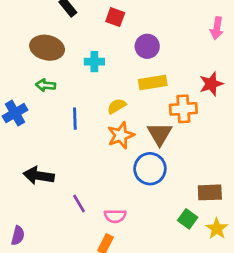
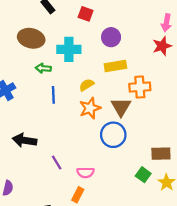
cyan cross: (94, 62) -> (69, 49), size x1.5
red star: (211, 84) -> (162, 46), moved
green arrow: (46, 85) -> (43, 68), moved

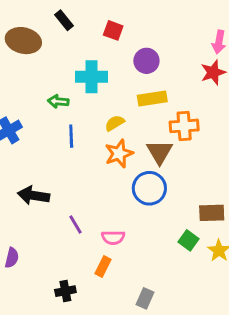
brown ellipse: (31, 38) -> (23, 41), moved

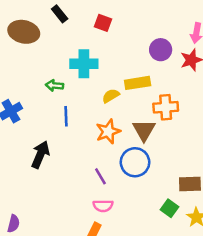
purple circle: (146, 61) -> (161, 50), moved
yellow semicircle: (115, 123) -> (111, 96), moved
black arrow: (34, 195) -> (40, 155), moved, turned 104
purple line: (76, 224) -> (100, 176), moved

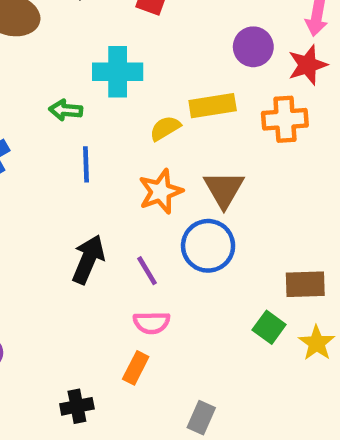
orange cross: (166, 107) -> (285, 119), moved
black arrow: (40, 155) -> (88, 259), moved

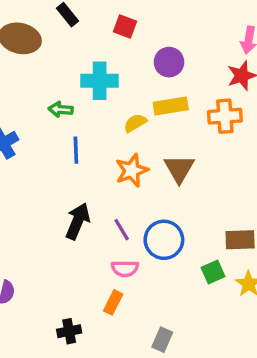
purple circle: (253, 47) -> (169, 62), moved
blue circle: (208, 246) -> (164, 240), moved
green square: (269, 327) -> (213, 272), turned 30

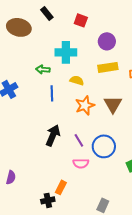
yellow semicircle: (135, 123) -> (77, 80), moved, turned 48
orange rectangle: (113, 302) -> (61, 187), moved

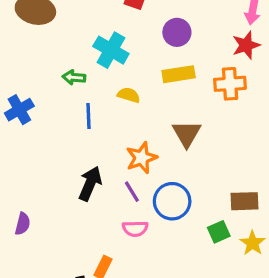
cyan cross: (66, 52) -> (111, 50), turned 30
orange star: (85, 105) -> (142, 158), moved
purple semicircle: (11, 177) -> (23, 224), moved

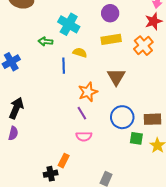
orange cross: (230, 84) -> (143, 46), turned -36
blue line: (88, 116) -> (64, 66), moved
black arrow: (90, 184) -> (16, 108), moved
blue circle: (172, 201) -> (122, 117), moved
green square: (219, 232) -> (136, 138), turned 32

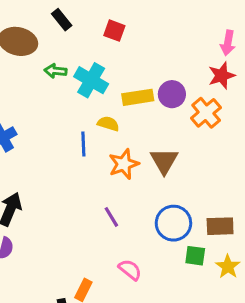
purple circle: (110, 13) -> (172, 94), moved
yellow rectangle: (111, 39) -> (138, 97), moved
green arrow: (46, 41) -> (55, 71), moved
orange star: (88, 92) -> (124, 164), moved
pink semicircle: (84, 136) -> (130, 270), moved, turned -140

